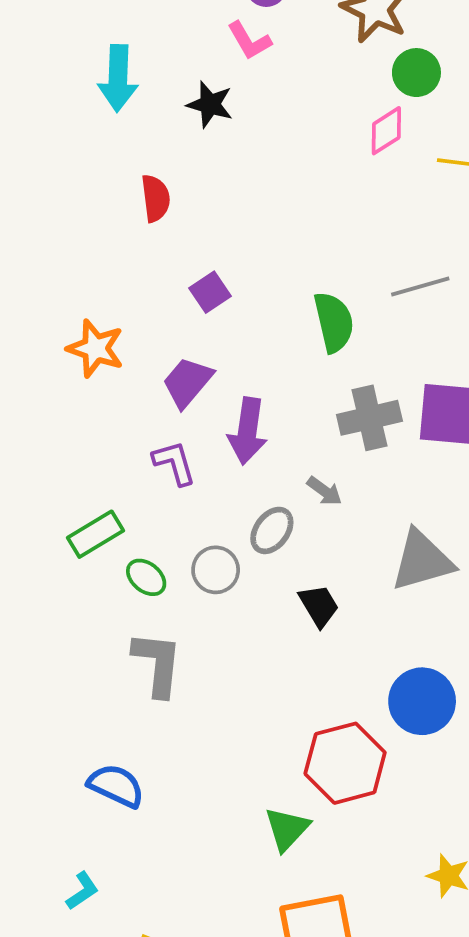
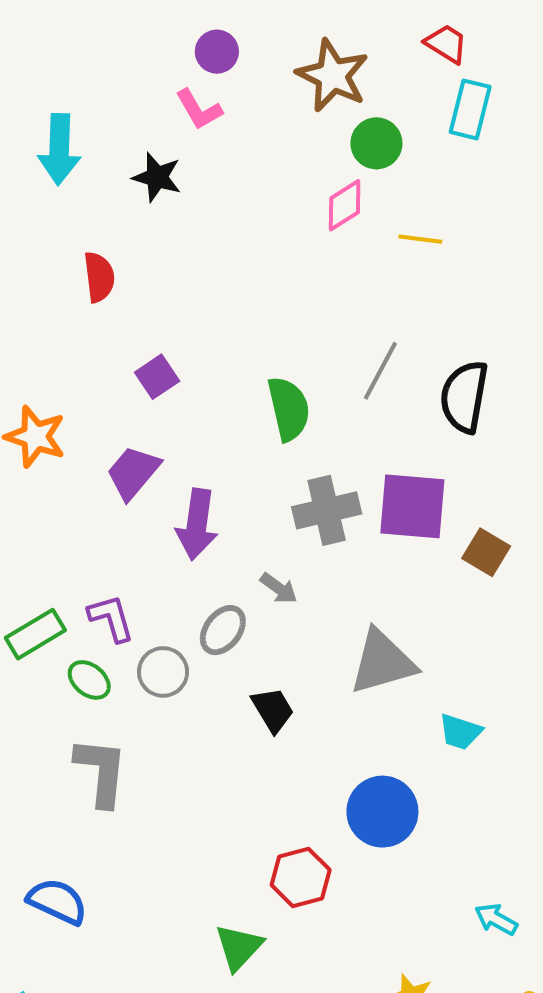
gray line: (420, 286) -> (380, 371), turned -46
purple L-shape: (174, 463) -> (111, 618), moved
red hexagon: (345, 763) -> (301, 877), size x0.7

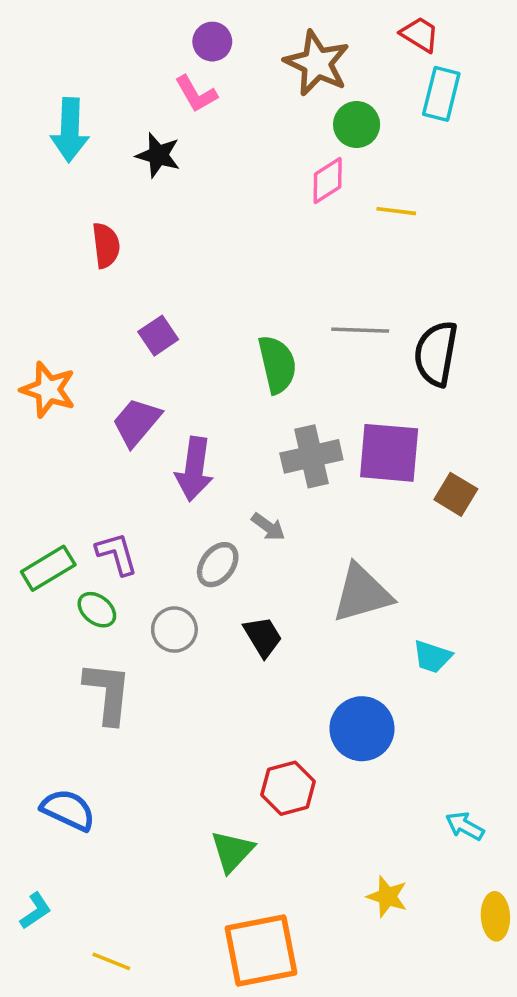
gray line: (380, 371) -> (360, 330), turned 64
gray circle: (163, 672) -> (174, 630), moved

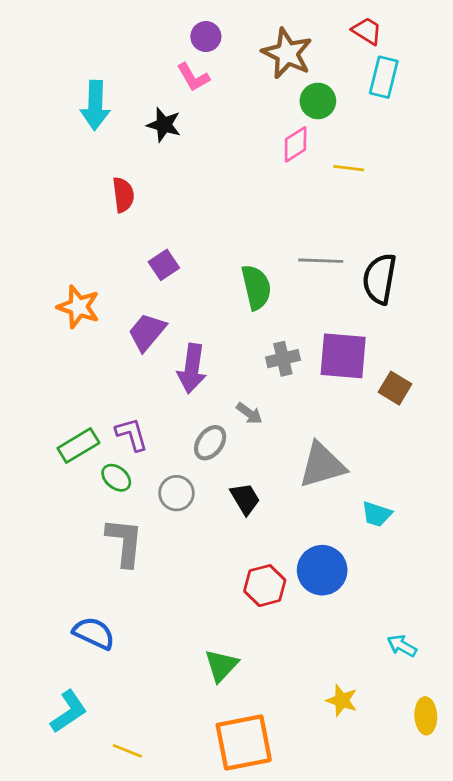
gray cross: (311, 456) -> (283, 359), size x0.7
red hexagon: (288, 788) -> (265, 586), moved
cyan L-shape: (36, 911) -> (69, 712), size x1.5

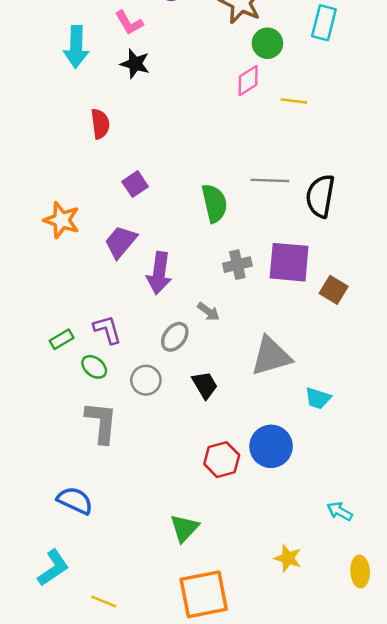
pink L-shape: (193, 77) -> (129, 23), moved
green rectangle: (78, 446) -> (62, 339), size x0.7

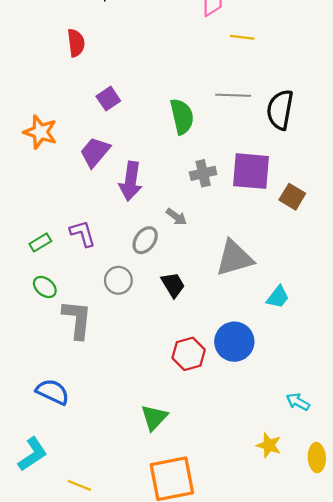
yellow line: (294, 101) -> (242, 37), moved
green ellipse: (94, 367) -> (45, 287), moved
cyan trapezoid: (318, 398) -> (278, 297), turned -70
yellow star: (288, 558) -> (269, 445), moved

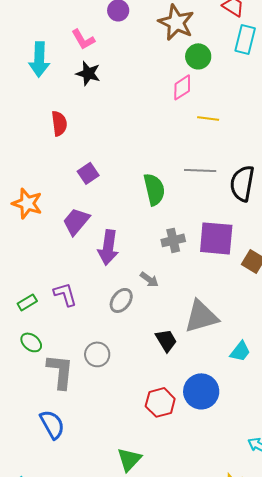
gray circle: (118, 280) -> (97, 354), moved
black trapezoid: (173, 285) -> (166, 340), moved
blue semicircle: (53, 392) -> (52, 424), moved, turned 36

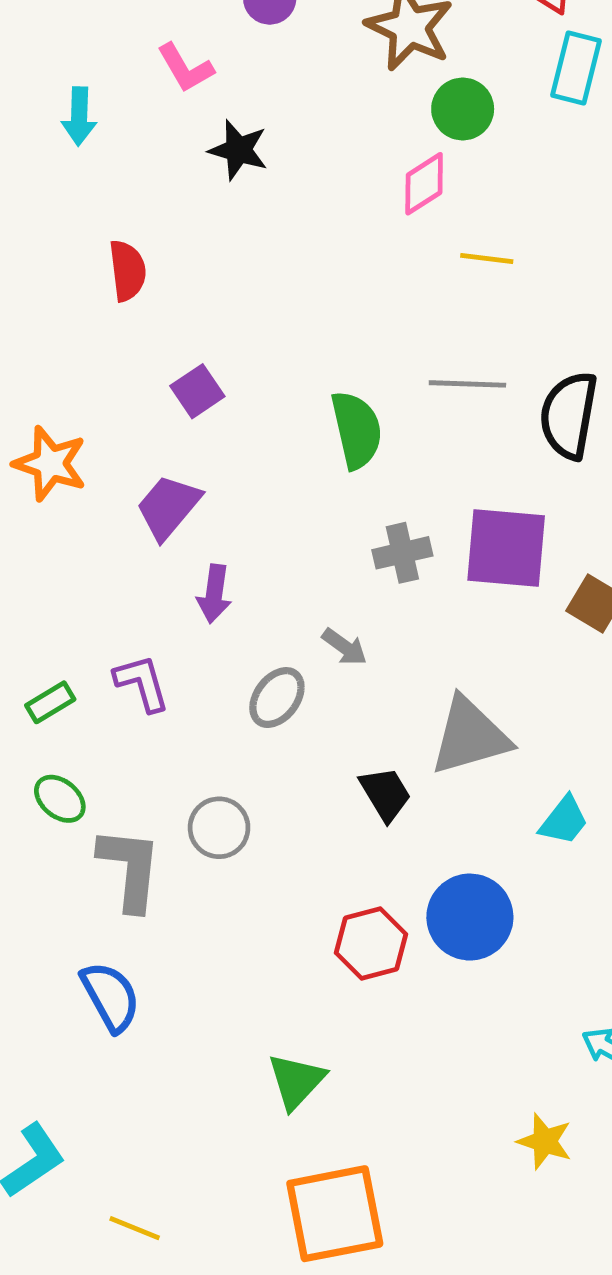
cyan arrow: (39, 59) -> (79, 116), size x0.7
black star: (88, 73) -> (238, 150), moved
purple arrow: (108, 247) -> (214, 594), moved, size x0.7

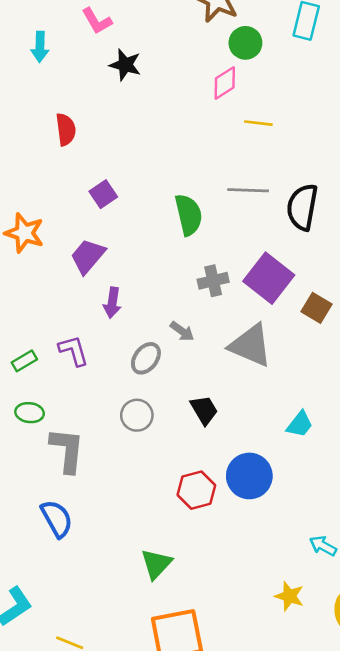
purple square: (506, 548) -> (269, 278), turned 33
gray triangle: (470, 736) -> (251, 345), moved, turned 39
green ellipse: (60, 799) -> (30, 413), turned -32
gray circle: (219, 828) -> (137, 415), moved

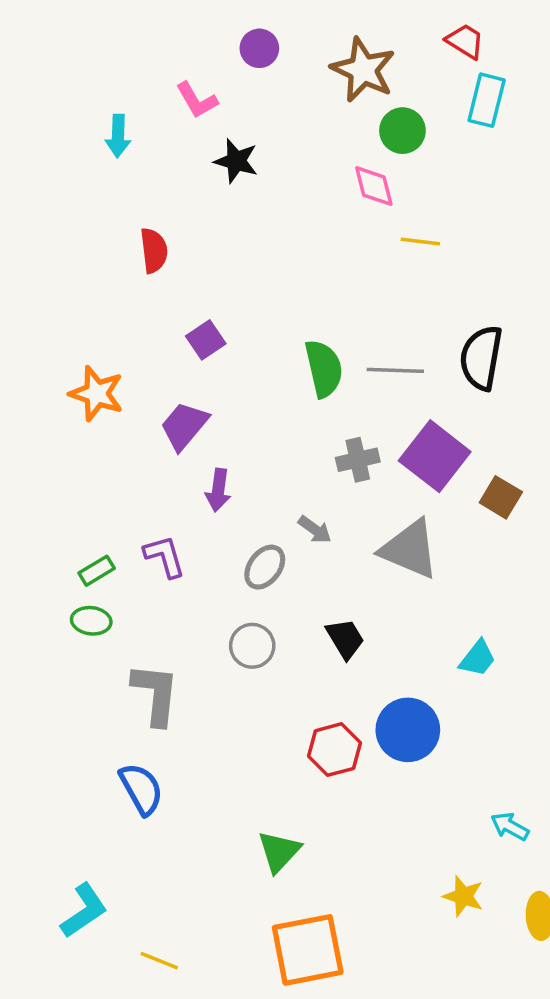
pink diamond: (225, 83) -> (374, 186), turned -72
gray line: (248, 190) -> (395, 370), moved
green ellipse: (30, 413) -> (91, 621), moved

